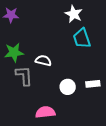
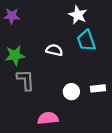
white semicircle: (43, 61) -> (54, 50), moved

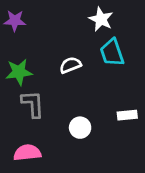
white semicircle: (54, 50) -> (70, 65), turned -35
white circle: (71, 92) -> (80, 128), moved
pink semicircle: (48, 118) -> (27, 153), moved

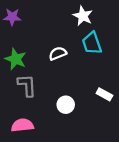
green star: (19, 72) -> (16, 59), turned 30
white rectangle: (127, 115) -> (104, 94), turned 35

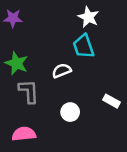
cyan trapezoid: (92, 43) -> (84, 46), moved
white semicircle: (58, 53) -> (62, 71), moved

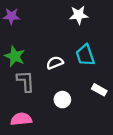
white star: (88, 17) -> (79, 15), turned -30
cyan trapezoid: (84, 46) -> (85, 55), moved

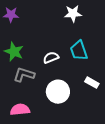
gray L-shape: (26, 81) -> (24, 75), turned -70
white circle: (62, 100) -> (58, 92), size x1.5

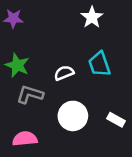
white star: (73, 14) -> (92, 17), turned -30
white rectangle: (92, 83) -> (116, 120), moved

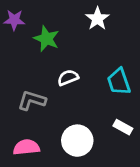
cyan trapezoid: (99, 64) -> (119, 82), moved
green star: (17, 65) -> (46, 39), moved
white circle: (73, 116) -> (77, 141), moved

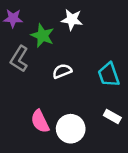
white star: (97, 19) -> (72, 20), moved, turned -30
gray L-shape: (32, 100) -> (19, 59), moved, turned -75
pink semicircle: (26, 147) -> (40, 121), moved, turned -110

